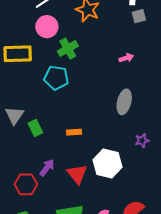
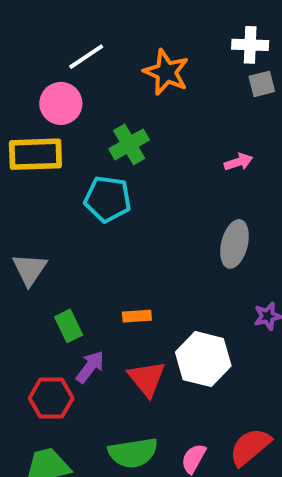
pink circle: (47, 27) -> (61, 103), moved
green rectangle: (35, 128) -> (69, 326), moved
orange rectangle: (74, 132) -> (137, 316), moved

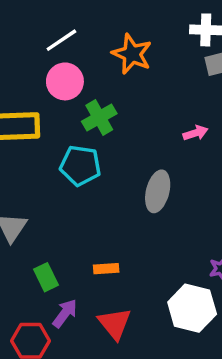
pink circle: (61, 103) -> (65, 81), moved
gray ellipse: (235, 244) -> (158, 191), moved
white hexagon: (203, 359) -> (192, 308), moved

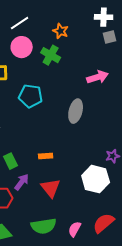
orange star: (132, 54) -> (61, 31), size x0.7
green cross: (99, 117) -> (51, 55), moved, turned -30
pink arrow: (195, 133) -> (98, 77), size x1.5

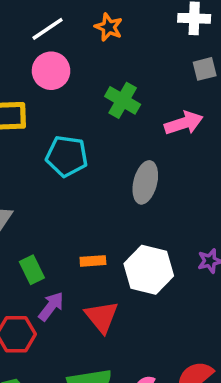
orange star: (61, 31) -> (109, 27), moved
gray square: (110, 37) -> (205, 69), moved
green cross: (51, 55) -> (123, 100), moved
white hexagon: (96, 179) -> (149, 270), moved

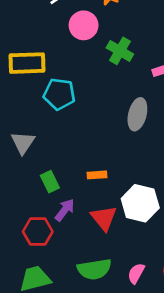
pink circle: (51, 71) -> (84, 25), moved
cyan pentagon: (67, 156) -> (59, 94), moved
white hexagon: (149, 270) -> (140, 203), moved

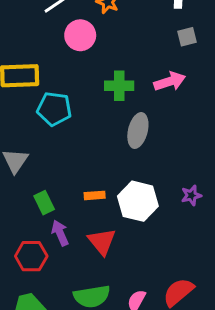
green cross: (120, 51) -> (119, 86), moved, turned -30
white hexagon: (140, 203) -> (138, 201), moved
purple arrow: (65, 210) -> (60, 233), turned -60

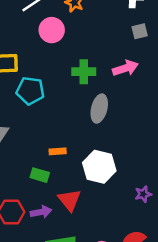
orange rectangle: (95, 195) -> (58, 151), moved
purple star: (191, 195) -> (143, 194), moved
green rectangle: (44, 203) -> (40, 175), moved, turned -48
purple arrow: (60, 233) -> (41, 212), moved, turned 102

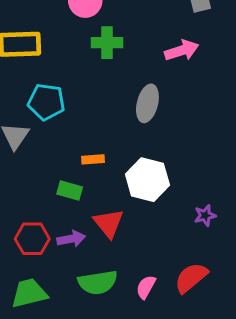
green cross: (84, 72) -> (107, 43), moved
cyan pentagon: (30, 91) -> (46, 102), moved

